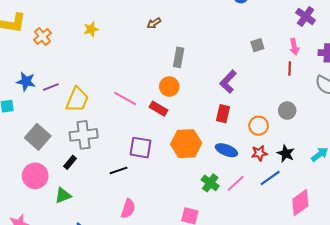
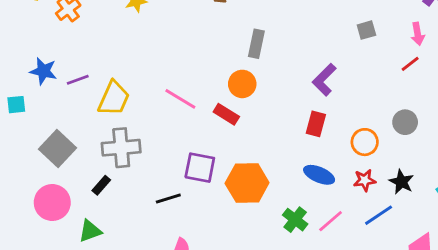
red line: (290, 69) -> (410, 64), turned 48
orange hexagon: (186, 144) -> (247, 183), moved

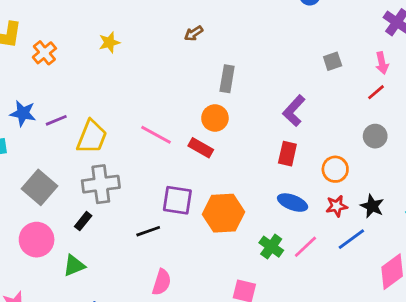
gray circle: (405, 122) -> (375, 136), moved

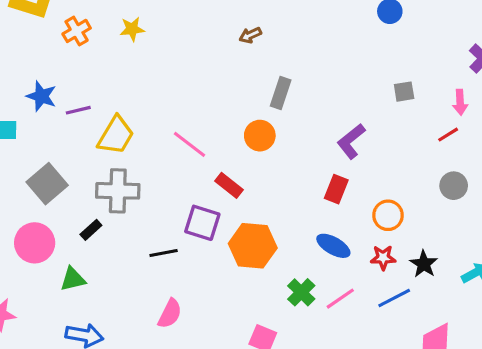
yellow star: (109, 42) -> (132, 29), moved
gray circle: (375, 136) -> (454, 186), moved
red rectangle: (201, 148) -> (229, 185), moved

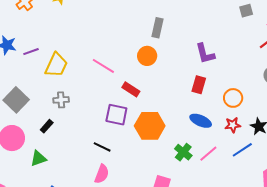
gray square: (404, 92) -> (246, 11), moved
purple L-shape: (351, 141) -> (205, 54), turned -60
gray cross: (118, 191) -> (61, 100), size x0.6
black line: (164, 253) -> (102, 147), moved, turned 42

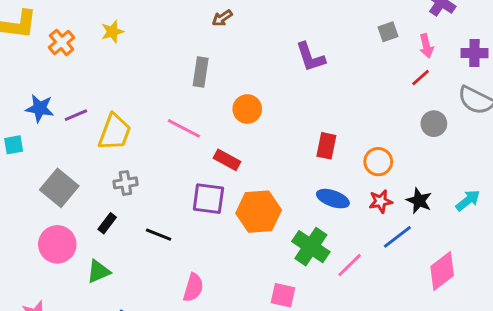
gray rectangle: (157, 28) -> (201, 72), moved
purple L-shape: (205, 54) -> (310, 57), moved
black line: (102, 147) -> (159, 235), moved
green cross: (183, 152) -> (311, 247), size x1.4
pink line: (208, 154) -> (350, 265), moved

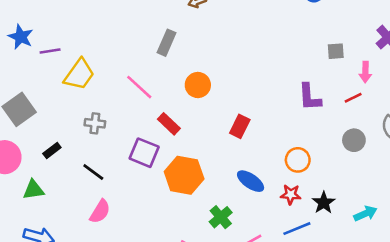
purple L-shape: (310, 57) -> (310, 97), moved
red rectangle: (326, 146) -> (240, 126), moved
gray cross: (125, 183) -> (95, 123), moved
green cross: (311, 247) -> (221, 217), size x0.7
pink semicircle: (193, 288) -> (100, 211), moved

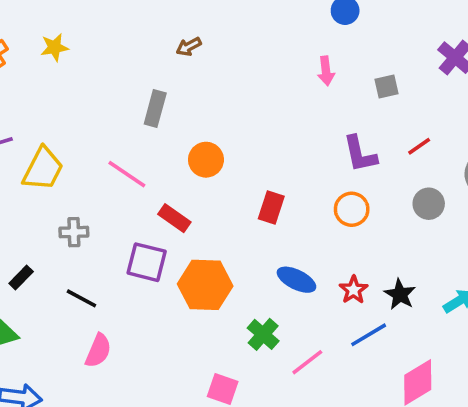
pink arrow: (365, 72) -> (326, 71), moved
orange circle: (298, 160) -> (352, 209), moved
red star: (291, 194) -> (354, 290), turned -30

